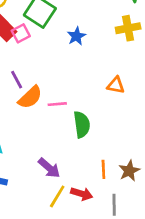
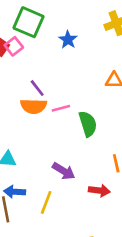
purple line: (17, 80) -> (37, 88), moved
orange semicircle: (30, 97) -> (34, 106), turned 55
yellow line: (57, 196) -> (46, 202), moved

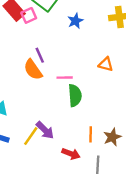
orange semicircle: (34, 106) -> (33, 70), turned 40
pink line: (61, 108) -> (65, 78), moved
yellow line: (46, 202) -> (31, 136), moved

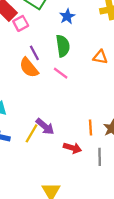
pink square: (29, 15) -> (21, 23), moved
pink line: (65, 78) -> (61, 73), turned 42
green semicircle: (75, 95) -> (63, 46), moved

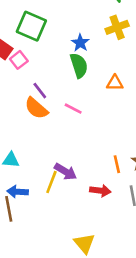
blue star: (67, 16) -> (80, 43), moved
green semicircle: (63, 46) -> (79, 65), moved

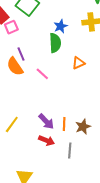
orange triangle: (115, 83) -> (78, 63), turned -40
purple arrow: (65, 172) -> (46, 121), moved

